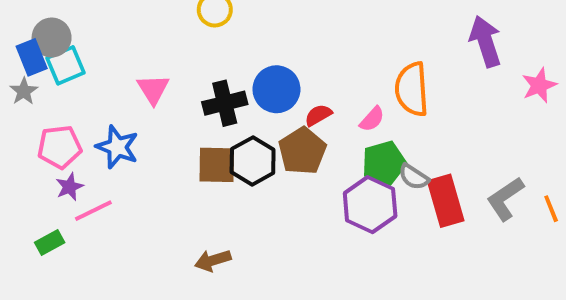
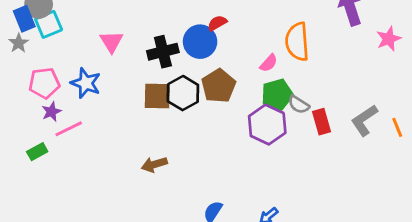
red semicircle: (318, 115) -> (217, 23), moved
red rectangle: (446, 201) -> (321, 122), size x0.7

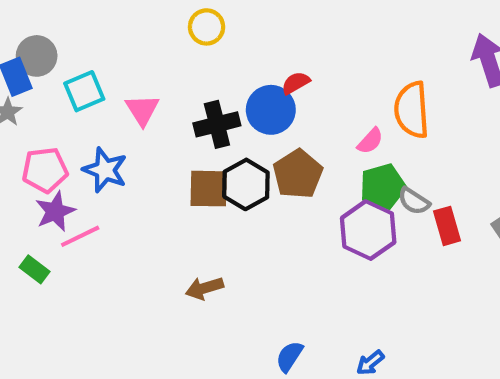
cyan square: (49, 24) -> (84, 91), moved
purple star: (51, 112) -> (55, 211), size x1.4
green rectangle: (37, 152) -> (35, 269), turned 66

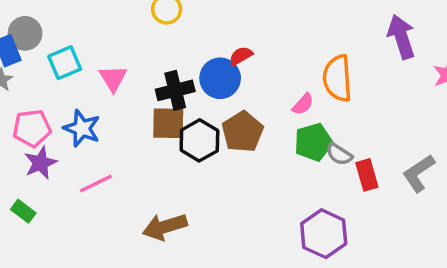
brown square: (209, 189) -> (168, 123), moved
purple hexagon: (368, 230) -> (324, 234), moved
pink line: (80, 236) -> (96, 184), moved
brown arrow: (204, 288) -> (165, 227), size x1.4

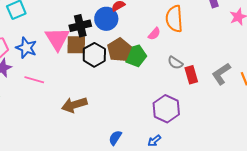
pink triangle: (113, 78) -> (57, 39), moved, size x1.5
green pentagon: (313, 142) -> (135, 56), moved
pink line: (96, 184) -> (34, 80), turned 42

